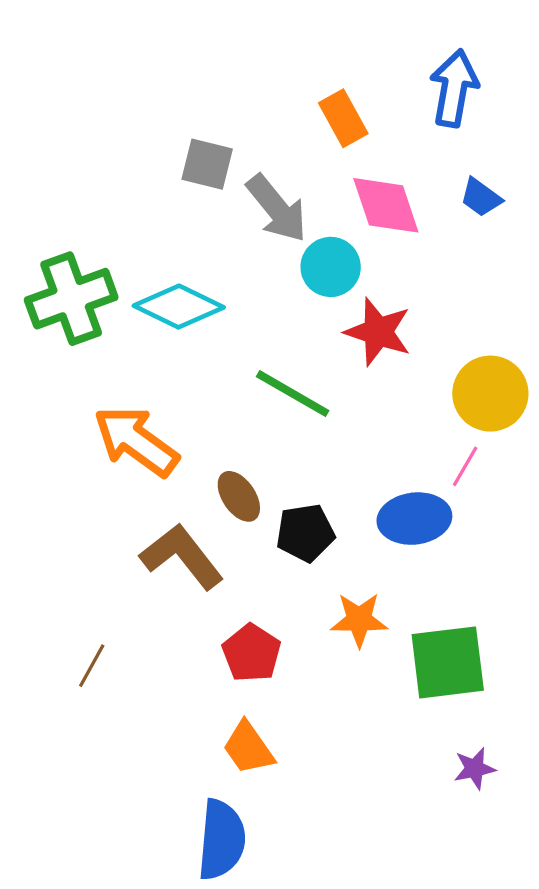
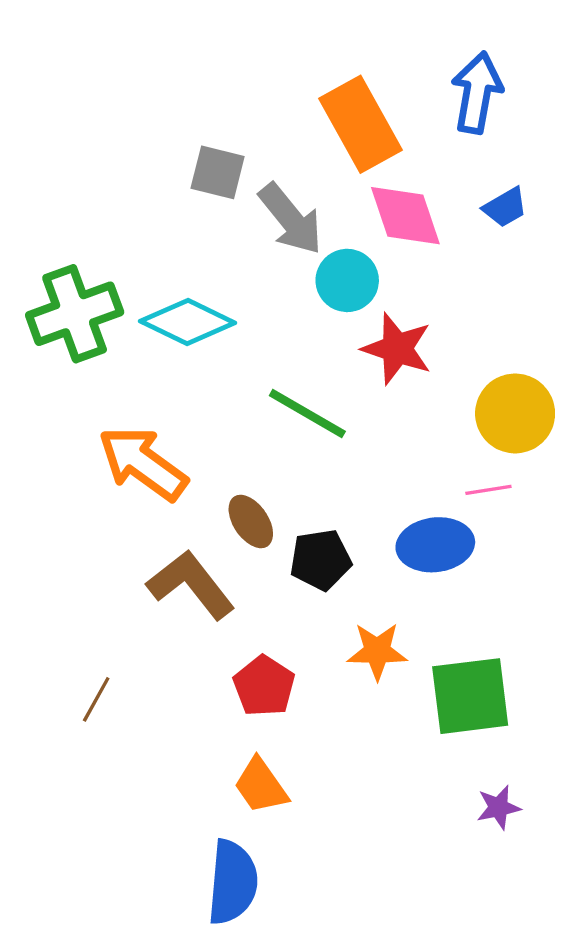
orange rectangle: (343, 118) -> (360, 124), size x1.6
blue trapezoid: (481, 197) -> (505, 207), turned -66
pink line: (465, 466) -> (488, 490), turned 51

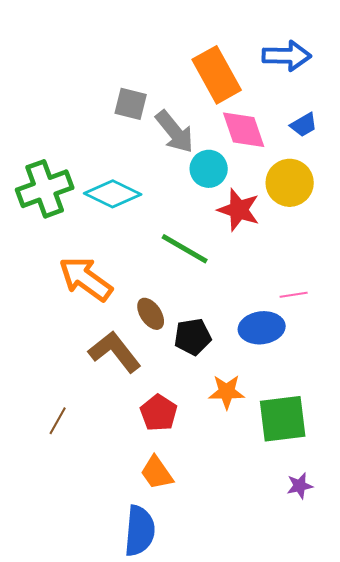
blue arrow: (477, 93) -> (287, 56), turned 81
yellow circle: (515, 413) -> (290, 183), moved

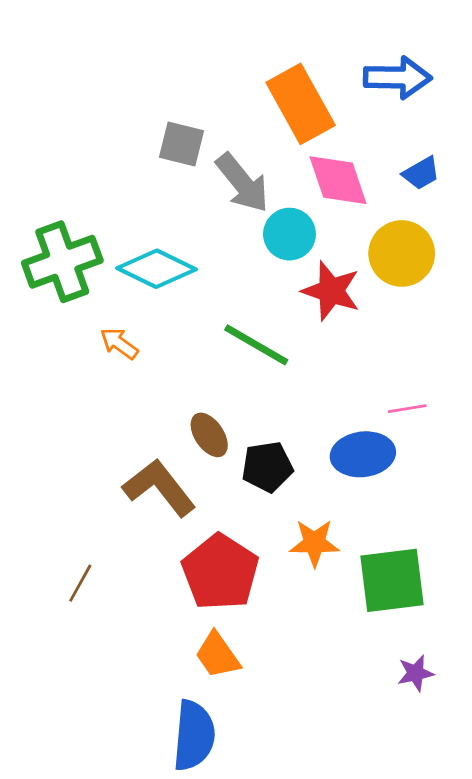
orange arrow: (86, 279) -> (119, 344), moved, size x0.5
red pentagon: (159, 413) -> (220, 572), size x1.5

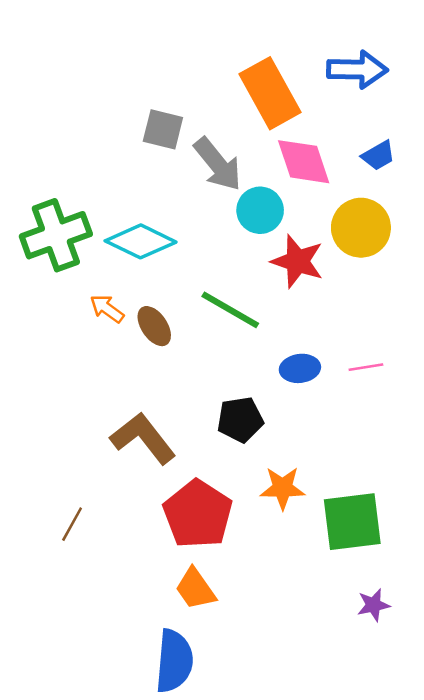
brown ellipse: (209, 435) -> (154, 326), moved
blue ellipse: (363, 454) -> (300, 368), moved, size x0.7

